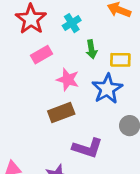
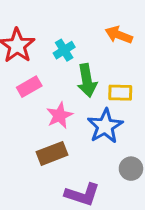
green arrow: (91, 49) -> (87, 80), size x1.5
pink star: (68, 80) -> (60, 115), turned 30

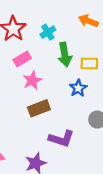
pink star: (60, 115) -> (32, 80), moved
blue star: (105, 126) -> (78, 88), size x0.7

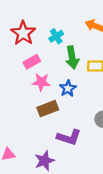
pink star: (32, 80) -> (41, 82), turned 30
blue star: (78, 88) -> (68, 88), moved

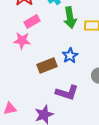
pink star: (41, 82) -> (22, 41), moved
blue star: (68, 88) -> (70, 56), moved

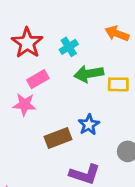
green arrow: (70, 18) -> (89, 74), turned 90

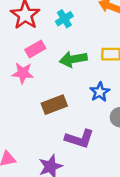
green arrow: (89, 74) -> (73, 59), moved
blue star: (89, 125) -> (100, 92), moved

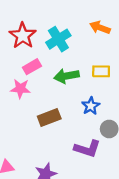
cyan cross: (64, 19) -> (58, 39), size x1.5
purple L-shape: (80, 139) -> (87, 149), moved

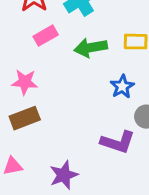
pink star: (20, 89) -> (25, 82), moved
brown rectangle: (49, 117) -> (25, 118), moved

